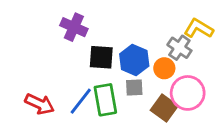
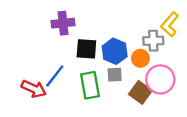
purple cross: (74, 27) -> (63, 23), turned -30
yellow L-shape: (199, 29) -> (170, 24), turned -80
gray cross: (179, 48) -> (153, 41), turned -36
blue line: (81, 101) -> (55, 76), moved

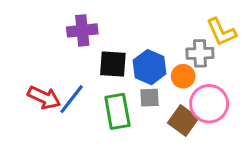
yellow L-shape: (170, 24) -> (221, 32), turned -65
red arrow: (34, 89) -> (44, 98), moved

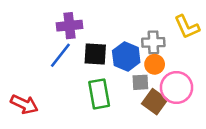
gray cross: (200, 53) -> (153, 42), moved
red arrow: (44, 98) -> (24, 104), moved
gray square: (150, 98) -> (140, 82), moved
blue line: (72, 99) -> (60, 55), moved

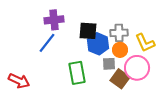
yellow L-shape: (187, 27) -> (145, 43), moved
black square: (95, 54) -> (88, 31), moved

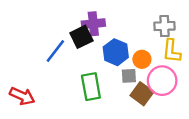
purple cross: (54, 20) -> (93, 24), moved
black square: (88, 31) -> (81, 37), moved, turned -30
gray cross: (119, 33) -> (164, 26), moved
yellow L-shape: (145, 43) -> (172, 51), turned 30

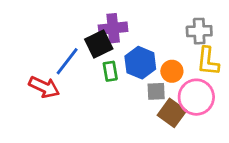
green rectangle: (91, 87) -> (110, 71), moved, size x0.6
red arrow: (22, 96) -> (44, 87), moved

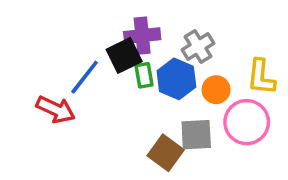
gray cross: (199, 31) -> (198, 46), moved, turned -30
green rectangle: (110, 71) -> (144, 75), moved
gray square: (156, 91) -> (196, 135), moved, size x1.4
brown square: (172, 113) -> (166, 153), moved

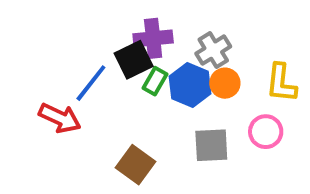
green rectangle: (144, 75) -> (155, 81), turned 40
orange circle: (216, 90) -> (225, 83), moved
pink circle: (247, 122) -> (266, 132), size x0.7
brown square: (166, 153) -> (136, 165), moved

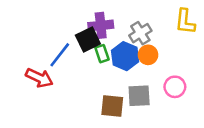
green rectangle: (155, 81) -> (102, 54), turned -48
yellow L-shape: (281, 83) -> (185, 22), moved
brown square: (136, 165) -> (112, 106), moved, turned -30

